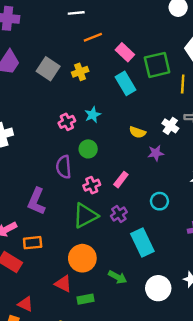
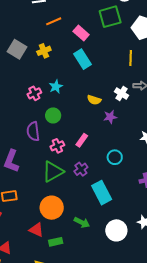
green square: (157, 65) -> (110, 17), moved

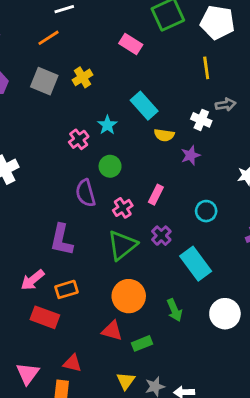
orange line: (54, 21) -> (49, 38), moved
cyan rectangle: (82, 59) -> (144, 106), moved
green arrow: (82, 222) -> (174, 310), turned 49

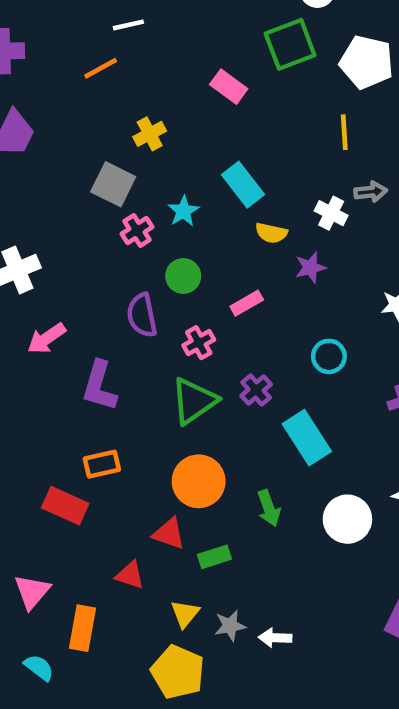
gray square: (44, 81) -> (113, 184), moved
pink rectangle: (156, 195) -> (247, 303), moved, turned 30
pink arrow: (33, 280) -> (46, 338), moved
red triangle: (72, 363) -> (130, 575), moved

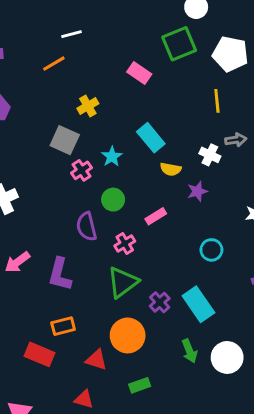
pink arrow: (46, 338) -> (17, 262), moved
purple cross: (256, 390) -> (160, 302), moved
green arrow: (269, 508) -> (190, 351), moved
red triangle: (169, 534) -> (96, 360), moved

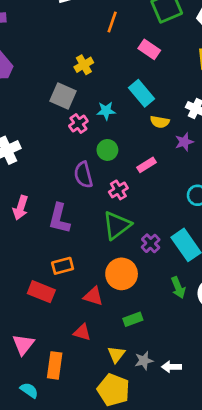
orange line: (54, 64) -> (112, 22), moved, turned -40
pink rectangle: (139, 73) -> (149, 49), moved
cyan star: (112, 157) -> (106, 111), turned 30
pink arrow: (17, 262) -> (21, 208), turned -35

